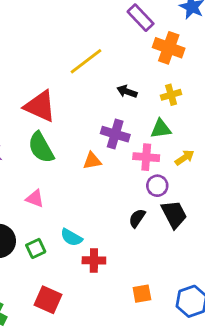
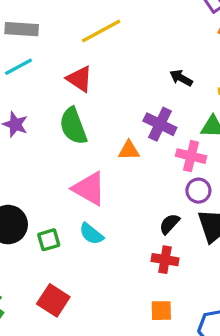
yellow line: (86, 61) -> (101, 31), moved
red triangle: (40, 106) -> (80, 79), size x0.7
pink triangle: (35, 199) -> (89, 189), moved, size x1.6
red cross: (94, 260) -> (165, 260), moved

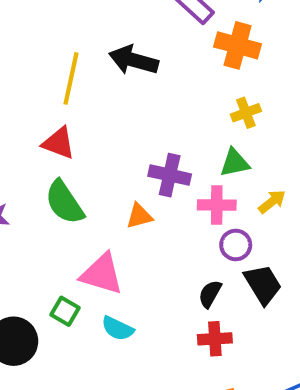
yellow line: (101, 31) -> (71, 78), turned -36
black arrow: (181, 78) -> (134, 60), moved, size x1.6
green square: (49, 240) -> (65, 311), moved, turned -30

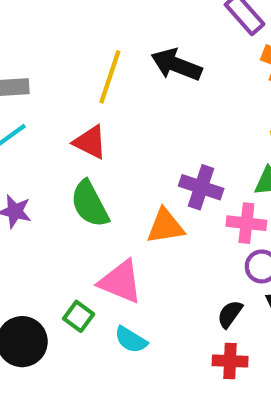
orange triangle: (139, 216) -> (165, 226), size x1.4

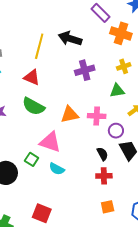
purple cross: (201, 187) -> (85, 70), moved, turned -30
green semicircle: (90, 204) -> (33, 106), turned -30
pink cross: (246, 223) -> (97, 116), moved
black semicircle: (230, 314) -> (102, 154), turned 120

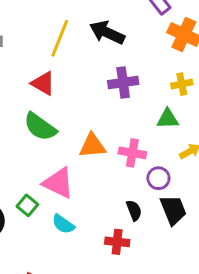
red cross: (104, 176) -> (117, 242), moved

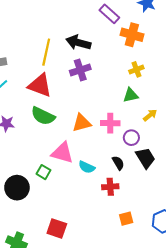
red triangle: (43, 83) -> (40, 85), size x1.4
purple cross: (123, 83) -> (80, 70), moved
cyan semicircle: (63, 224) -> (87, 167), moved

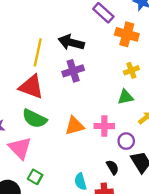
pink triangle: (62, 153) -> (20, 148), moved, turned 30
cyan semicircle: (87, 167) -> (80, 182), moved, turned 49

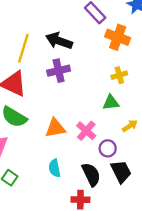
pink cross: (104, 126) -> (86, 131), turned 36
black semicircle: (113, 167) -> (91, 174), size x1.5
cyan semicircle: (80, 182) -> (55, 168), moved

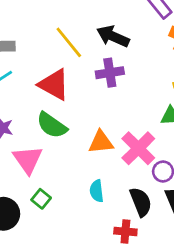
yellow line: (23, 48) -> (69, 42), turned -60
pink cross: (86, 131) -> (138, 148), size x1.4

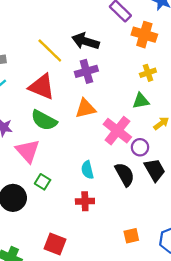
orange triangle: (101, 142) -> (85, 108), moved
red cross: (125, 231) -> (85, 201), moved

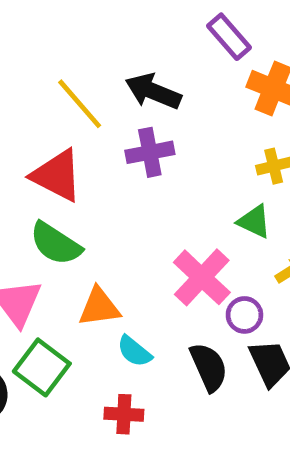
green triangle: (141, 101) -> (254, 221), turned 30
orange triangle: (85, 108) -> (99, 307), moved
cyan semicircle: (87, 170) -> (134, 351), turned -42
green square: (43, 182) -> (42, 367), size x1.6

